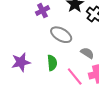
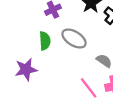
green semicircle: (52, 63) -> (45, 41), moved

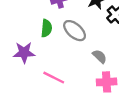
pink line: (89, 88) -> (54, 78), moved, turned -35

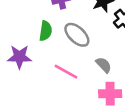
pink line: (54, 78) -> (66, 72), moved

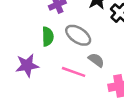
gray semicircle: (104, 65) -> (96, 60), moved

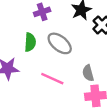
gray semicircle: (96, 60) -> (88, 73), moved, turned -147

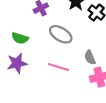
green semicircle: (30, 42) -> (20, 38), moved, turned 112

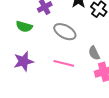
green semicircle: (20, 38) -> (24, 27), moved

